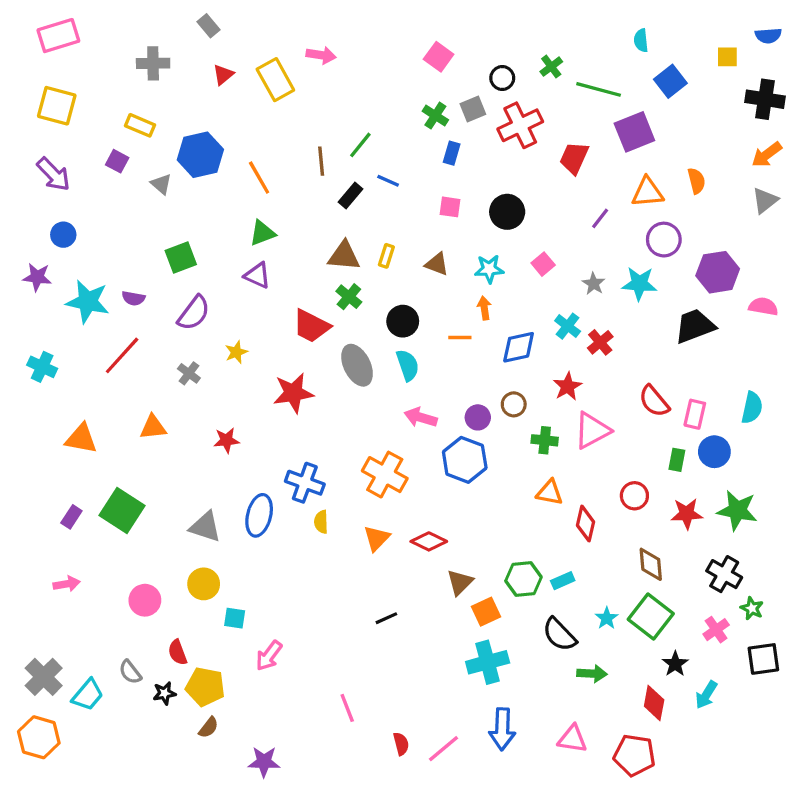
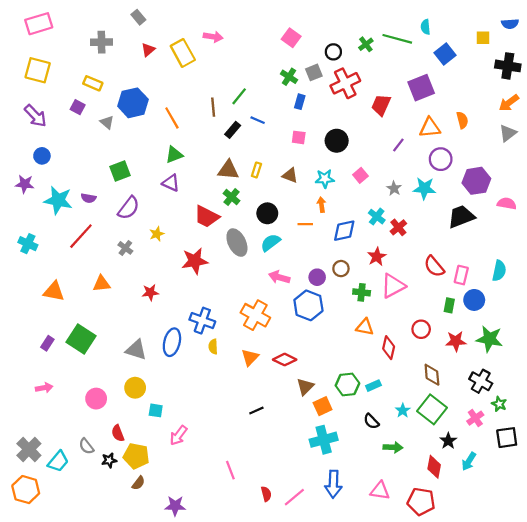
green line: (599, 89) -> (397, 39), moved
cyan semicircle: (408, 365) -> (271, 243), turned -108
black semicircle: (559, 634) -> (371, 421), size x0.7

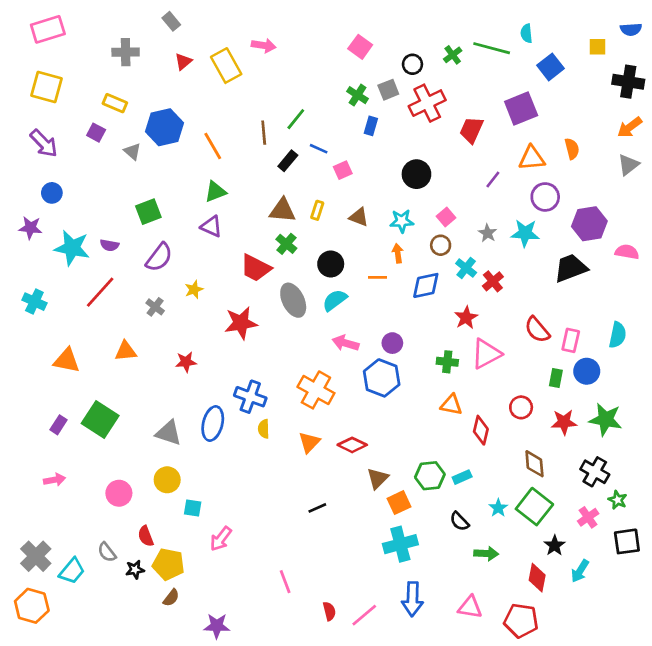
pink square: (299, 137) -> (343, 170), moved, turned -32
brown circle: (341, 269) -> (441, 245), moved

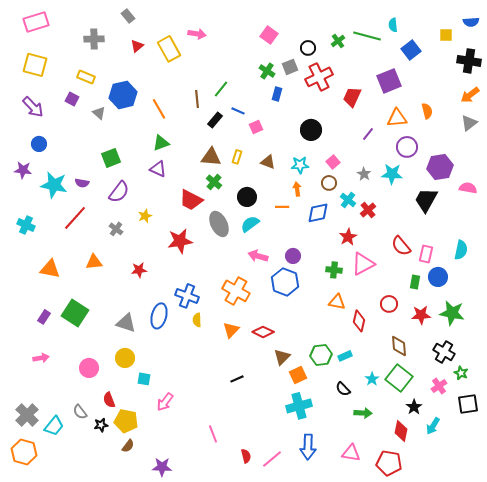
black trapezoid: (571, 268) -> (426, 200), turned -40

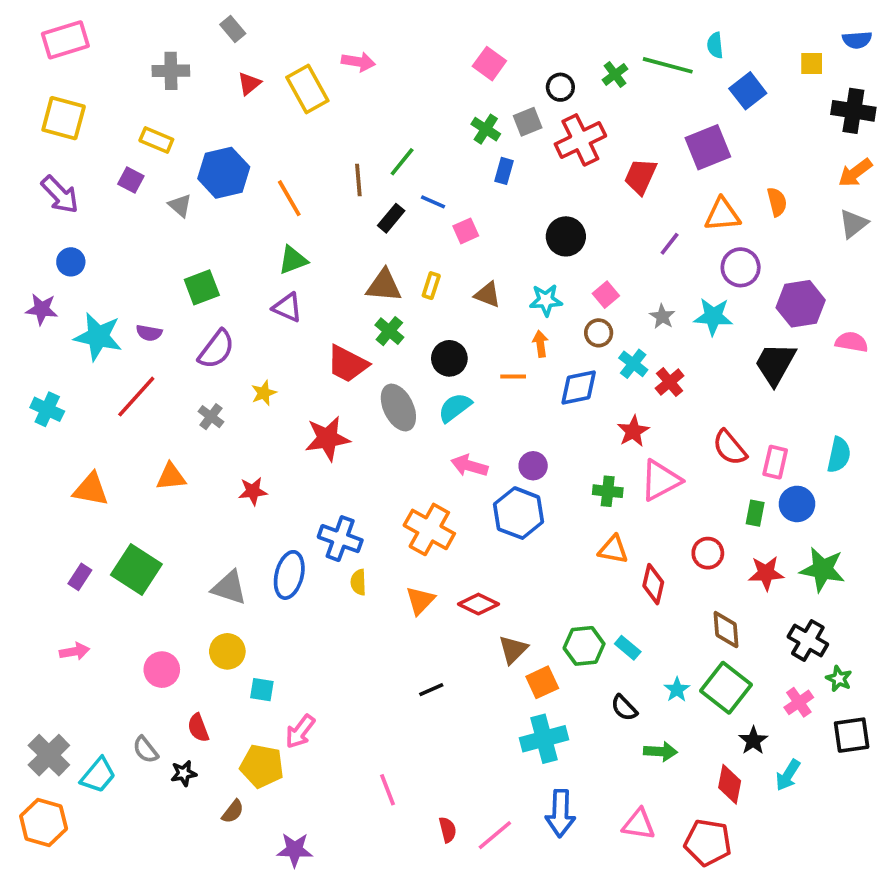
cyan rectangle: (345, 356) -> (628, 648), turned 64
yellow pentagon: (126, 421) -> (262, 766), moved

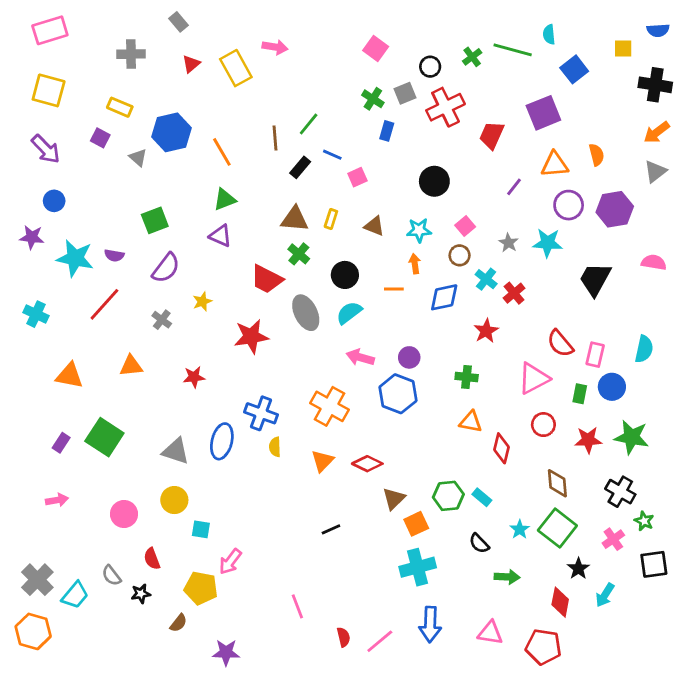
purple hexagon: (801, 304) -> (615, 209), moved
pink triangle: (660, 480) -> (534, 378), moved

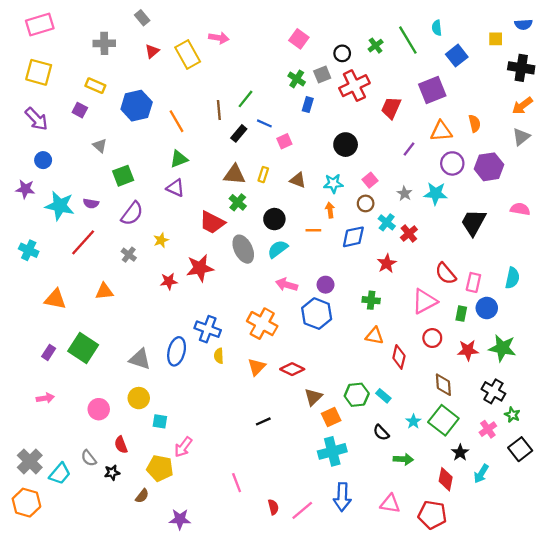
green line: (513, 50) -> (408, 40), turned 44
gray triangle: (138, 158) -> (100, 146), moved
red star: (194, 377) -> (169, 281), moved
black square: (654, 564) -> (520, 449), turned -30

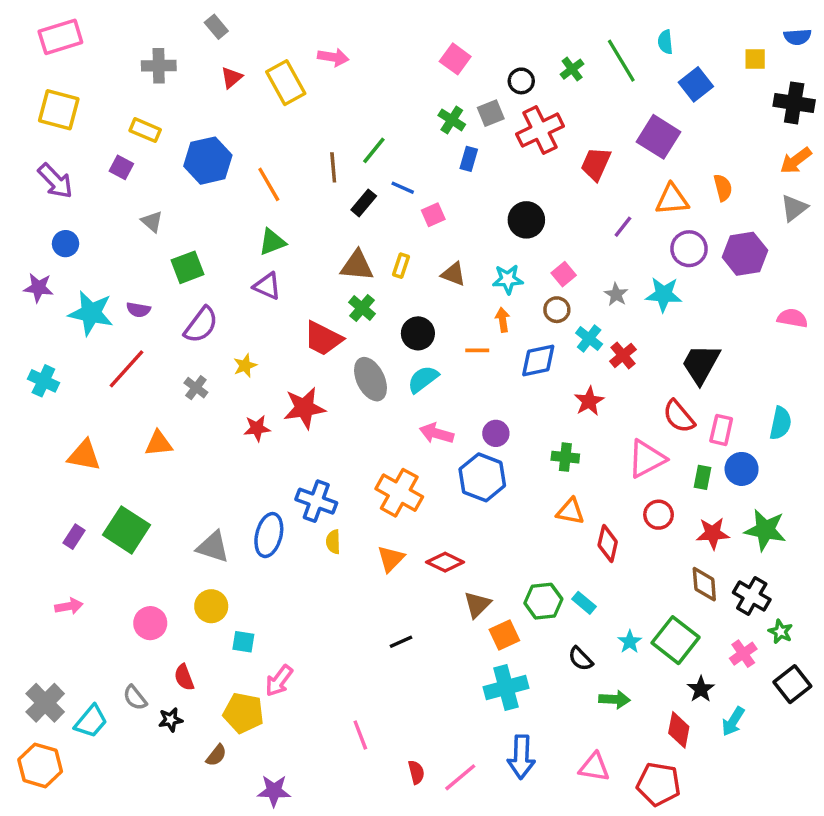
purple square: (432, 90) -> (659, 137), turned -36
black trapezoid: (473, 222) -> (701, 364), moved
brown diamond: (443, 385) -> (704, 584), moved

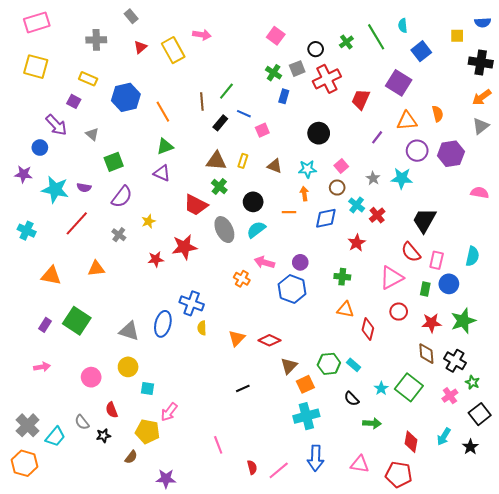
purple arrow: (55, 181) -> (56, 125), moved
orange cross: (399, 493) -> (242, 279), moved, size x0.6
green star: (765, 530) -> (463, 321), turned -30
black star: (701, 689) -> (470, 447), moved

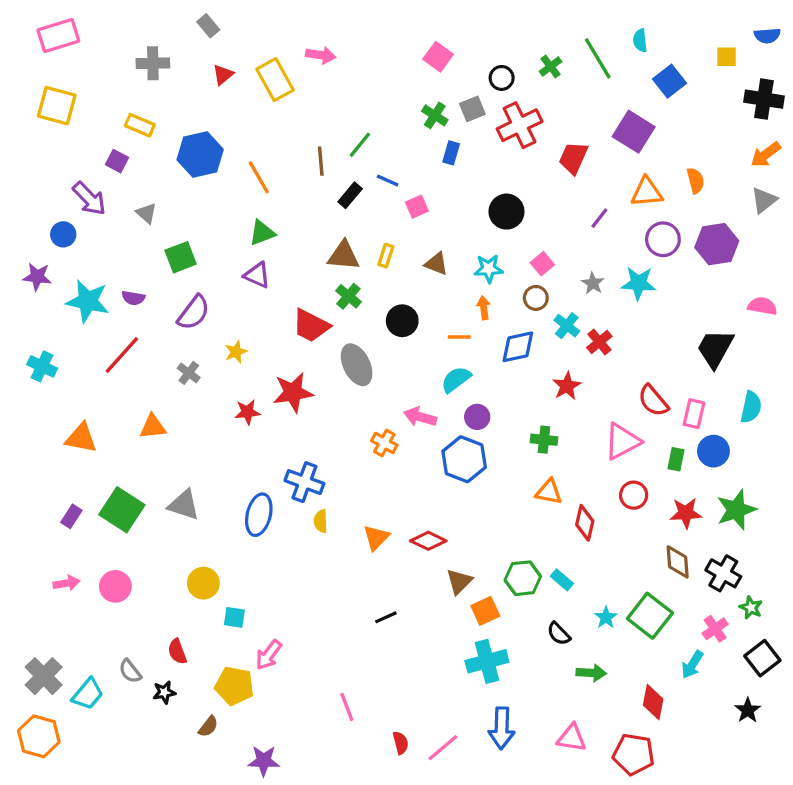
black trapezoid: (424, 220) -> (715, 348), moved
cyan semicircle: (256, 230) -> (456, 379), moved
gray triangle: (129, 331) -> (184, 505), moved
pink circle: (91, 377) -> (115, 586), moved
cyan arrow: (444, 437) -> (692, 665), moved

